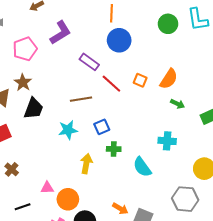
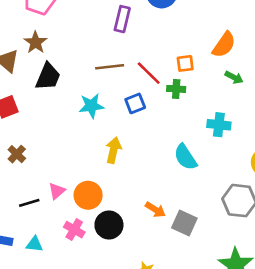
purple rectangle: (89, 62) -> (122, 19), turned 66
orange square: (140, 80) -> (185, 63), moved, turned -32
red line: (111, 84) -> (149, 73), moved
green cross: (114, 149) -> (176, 89), moved
pink triangle: (47, 188) -> (57, 191), moved, turned -40

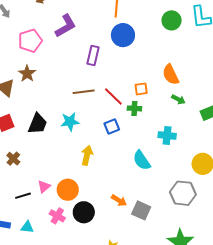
orange semicircle: (224, 45) -> (171, 75), turned 120
black trapezoid: (48, 77) -> (38, 124), moved
blue square: (135, 103) -> (112, 126), moved

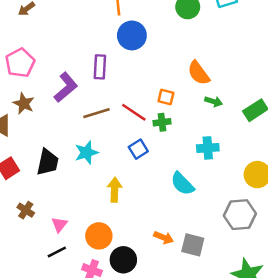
purple L-shape: (66, 26) -> (66, 87), moved
orange square: (141, 89) -> (166, 97), turned 32
pink triangle: (44, 187) -> (59, 225), moved
black line: (23, 196) -> (57, 252), moved

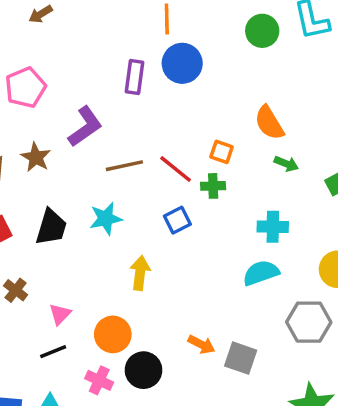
purple rectangle: (100, 67) -> (134, 77), moved
brown star: (24, 103) -> (36, 157), moved
cyan semicircle: (182, 184) -> (261, 273), moved, turned 110

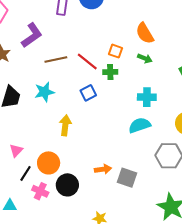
green arrow: (286, 164) -> (145, 58), moved
orange arrow: (201, 344) -> (103, 169), turned -35
black line: (53, 352) -> (26, 173), moved, turned -35

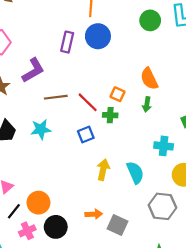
green arrow: (145, 58) -> (147, 104), turned 72
cyan cross: (147, 97) -> (164, 146), moved
yellow arrow: (65, 125) -> (103, 170), moved
cyan semicircle: (140, 125) -> (135, 173), turned 80
pink cross: (40, 191) -> (27, 231), turned 35

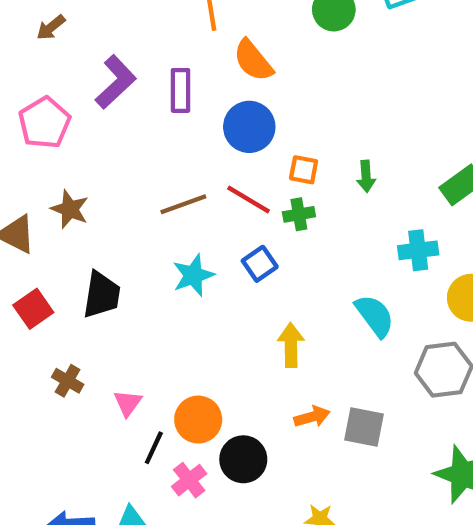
blue circle: (98, 36) -> (249, 127), moved
purple L-shape: (33, 70) -> (116, 82), moved
orange semicircle: (149, 79) -> (253, 60), moved
cyan star: (41, 129) -> (193, 275), moved
yellow arrow: (103, 170) -> (291, 345), moved

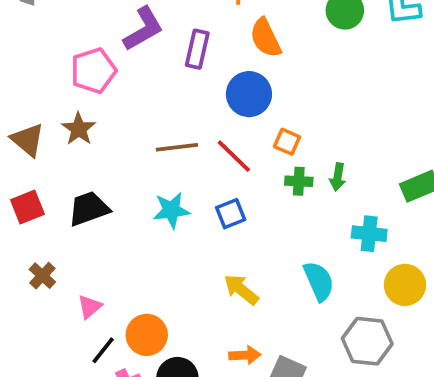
pink pentagon: (44, 123) -> (93, 71), moved
green arrow: (366, 176) -> (338, 177), moved
green cross: (299, 214) -> (299, 181), moved
black trapezoid: (102, 295) -> (89, 209), turned -132
yellow arrow: (291, 345) -> (241, 290), turned -63

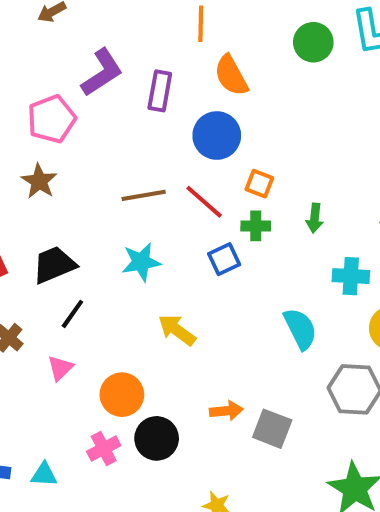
green cross: (299, 181) -> (256, 226), moved
blue square: (231, 214) -> (224, 259), moved
yellow arrow: (241, 290) -> (177, 330), moved
black line: (103, 350) -> (72, 314), moved

